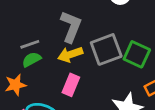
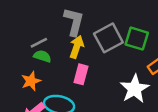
yellow arrow: (70, 54) -> (77, 47), turned 135
green semicircle: (32, 59) -> (42, 56), turned 54

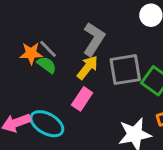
gray line: (39, 43) -> (48, 49), turned 54
orange star: (31, 81) -> (31, 53), moved

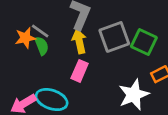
green semicircle: (47, 65) -> (42, 46), turned 42
yellow arrow: (87, 67) -> (79, 41), turned -40

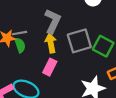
gray line: (40, 31) -> (19, 33), turned -48

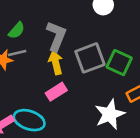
green semicircle: (20, 45) -> (17, 30), moved, turned 64
pink rectangle: (50, 67) -> (56, 92), turned 35

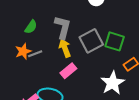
gray line: (17, 53) -> (35, 54), moved

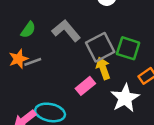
gray L-shape: (63, 27) -> (66, 31), turned -55
yellow arrow: (65, 48) -> (103, 68), moved
pink rectangle: (68, 71) -> (85, 86), moved

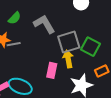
pink rectangle: (85, 86) -> (52, 70), turned -49

